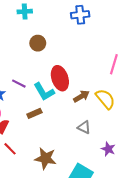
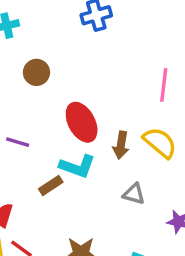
cyan L-shape: (44, 92) -> (77, 166), moved, turned -30
brown arrow: (81, 96) -> (121, 145), turned 140

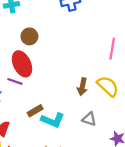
red ellipse: (82, 122) -> (22, 64), moved
cyan L-shape: (77, 166) -> (53, 120), moved

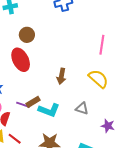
purple line: (15, 81) -> (23, 105), moved
brown arrow: (82, 87) -> (61, 76), moved

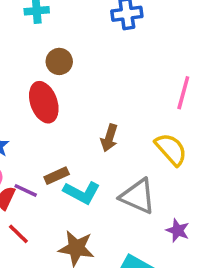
purple line: (23, 105) -> (26, 190), moved
gray triangle: (82, 109) -> (138, 196), size x1.6

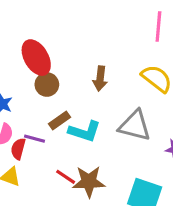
brown circle: (59, 61) -> (47, 84), moved
red line: (18, 234) -> (66, 177), moved

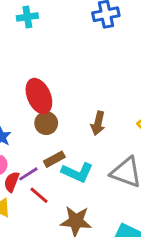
purple line: (34, 139) -> (28, 174), turned -54
red line: (66, 177) -> (39, 195), moved

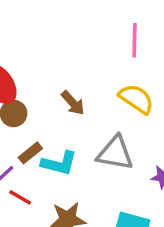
brown arrow: (98, 123) -> (73, 103), turned -45

